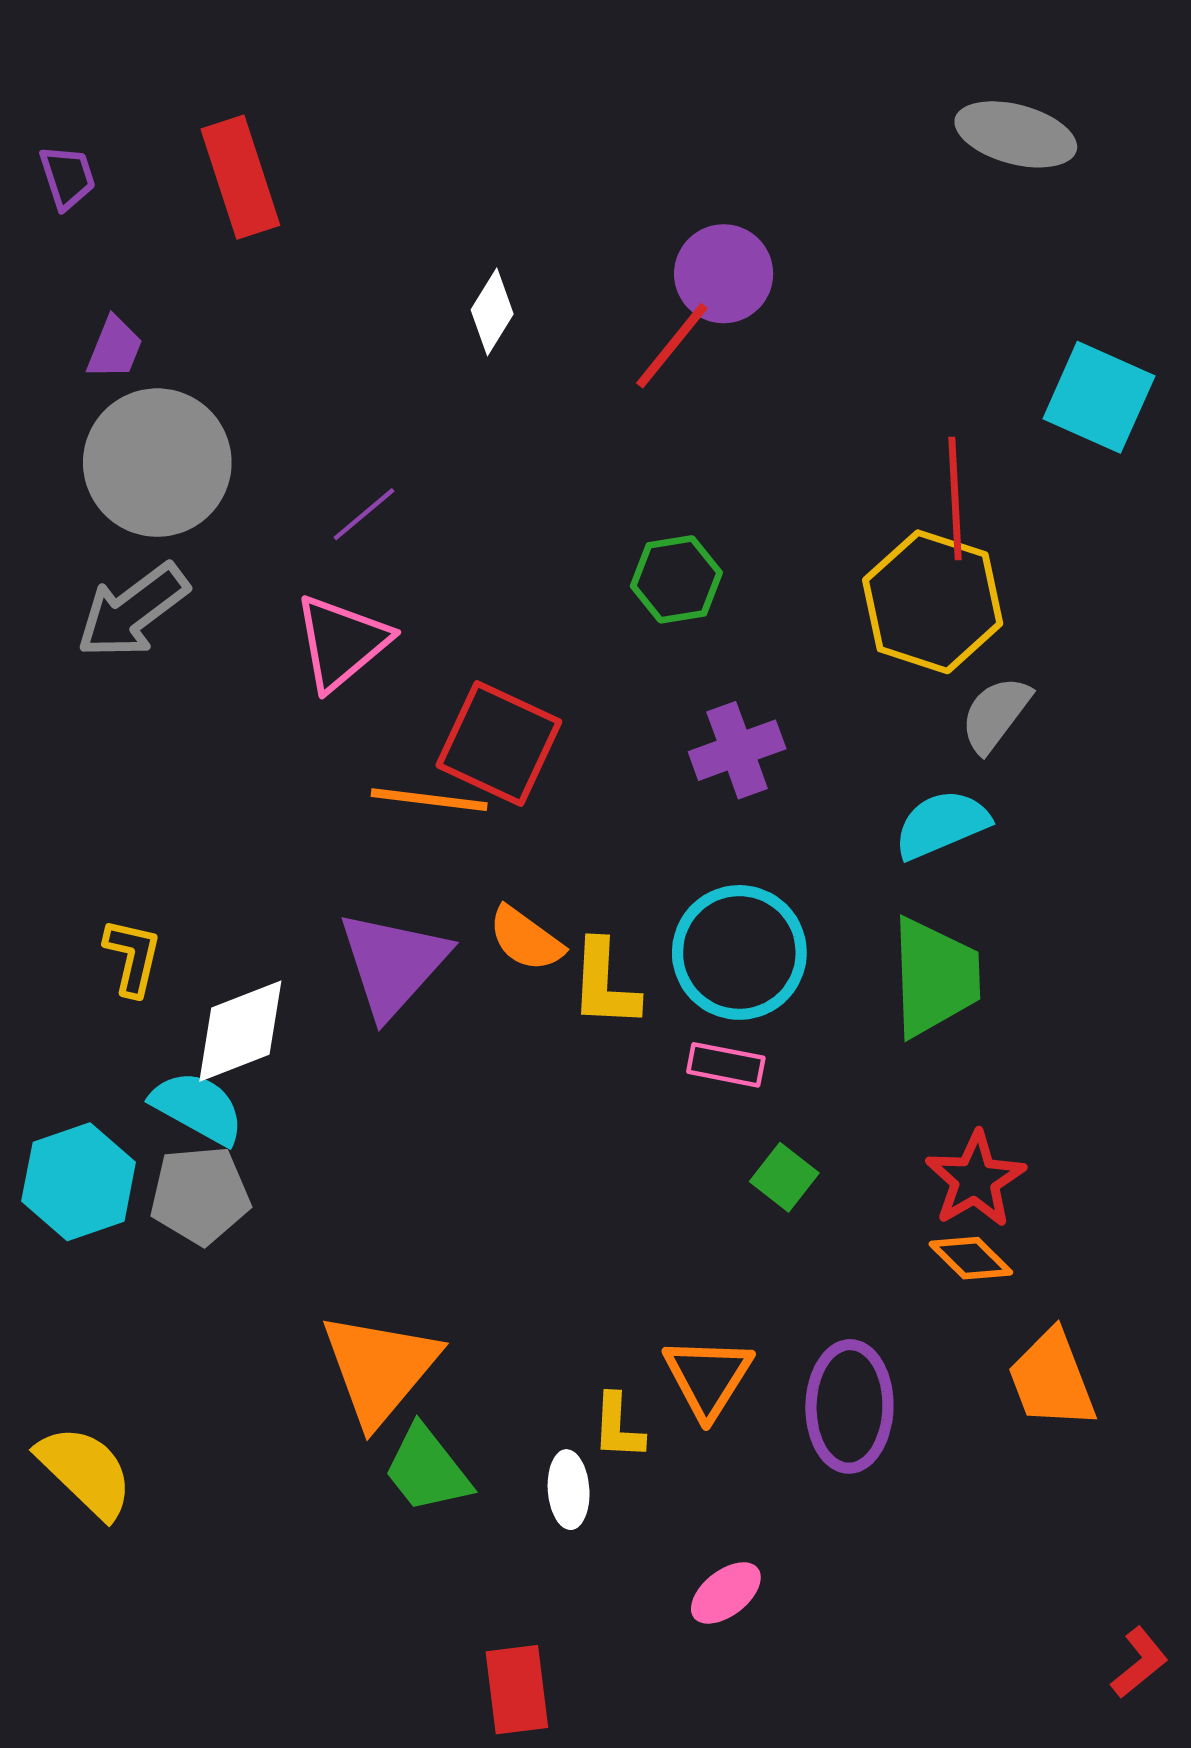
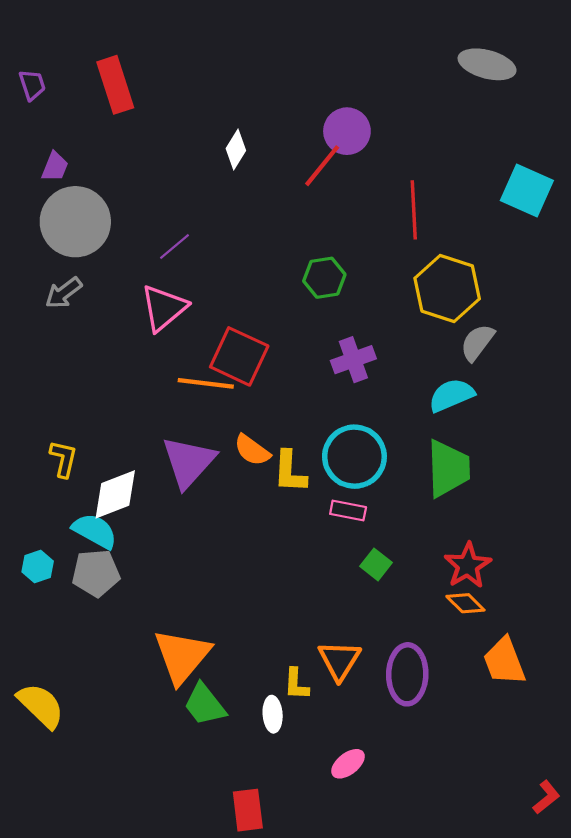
red line: (955, 498) -> (414, 210), moved
gray arrow: (133, 611) -> (63, 293), size x0.7
cyan hexagon: (79, 1182) -> (38, 567), size x0.6

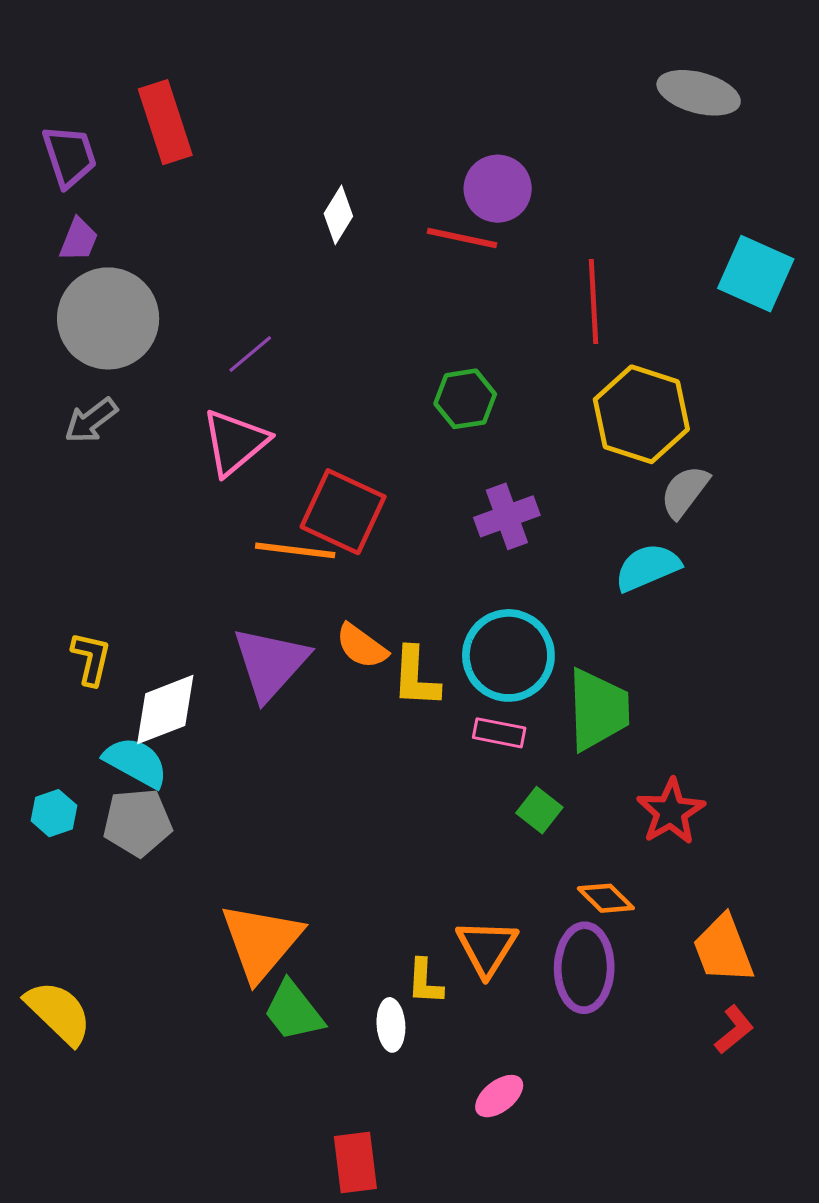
purple trapezoid: (32, 85) -> (69, 156), moved, size x1.4
red line: (322, 166) -> (462, 238), turned 63
green trapezoid: (448, 468) -> (598, 710), moved
orange diamond: (465, 603) -> (606, 898), moved
red L-shape: (546, 797) -> (734, 1030), moved

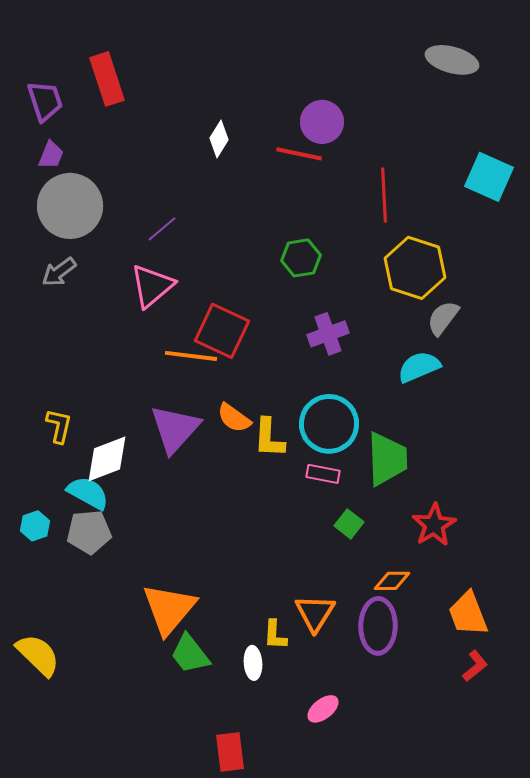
orange diamond: (606, 898) -> (392, 581), turned -45

